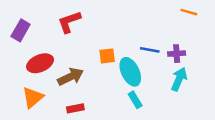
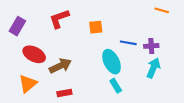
orange square: (107, 56) -> (96, 27), moved
red ellipse: (40, 63) -> (34, 54), turned 50

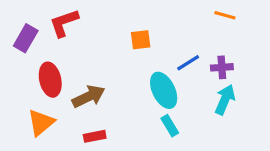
orange line: (162, 10) -> (225, 15), moved
red L-shape: (59, 19) -> (64, 23), moved
blue line: (128, 43) -> (188, 63), turned -42
red ellipse: (34, 54) -> (50, 80), turned 50

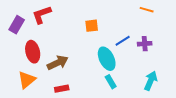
cyan arrow: (225, 100) -> (151, 81), moved

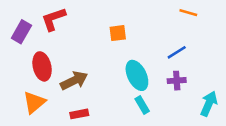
blue line: (123, 41) -> (177, 52), moved
purple cross: (145, 44) -> (177, 81), moved
cyan arrow: (151, 81) -> (209, 104), moved

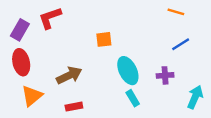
orange square: (118, 33) -> (104, 39), moved
blue line: (177, 52) -> (181, 44), moved
red ellipse: (42, 66) -> (21, 62), moved

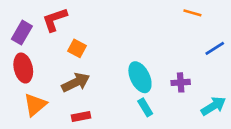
orange square: (104, 39) -> (77, 48), moved, turned 35
blue line: (181, 44) -> (215, 48), moved
cyan arrow: (195, 97) -> (213, 106), turned 35

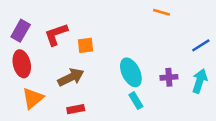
orange line: (192, 13) -> (162, 12), moved
red L-shape: (55, 19) -> (56, 34), moved
orange square: (77, 48) -> (86, 45), moved, turned -35
cyan arrow: (213, 106) -> (200, 81), moved, turned -40

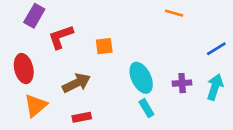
purple rectangle: (21, 31) -> (34, 16), moved
orange square: (86, 45) -> (104, 46), moved

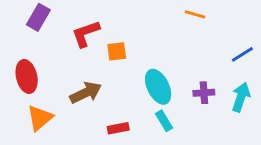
red L-shape: (61, 37) -> (86, 34), moved
red rectangle: (82, 117) -> (118, 128), moved

